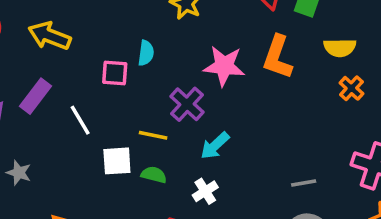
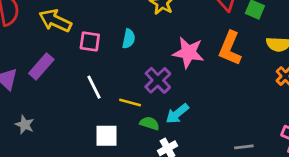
pink square: (115, 73) -> (90, 41), moved
white line: (80, 120) -> (94, 87), moved
white square: (117, 161) -> (107, 136), moved
green semicircle: (154, 175) -> (150, 123), moved

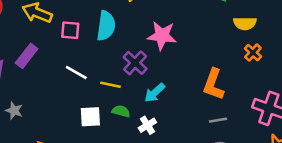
cyan semicircle: (129, 39) -> (106, 26), size x1.6
orange L-shape: (230, 48) -> (213, 84), moved
white line: (94, 87) -> (76, 72), turned -30
green semicircle: (150, 123) -> (121, 111), moved

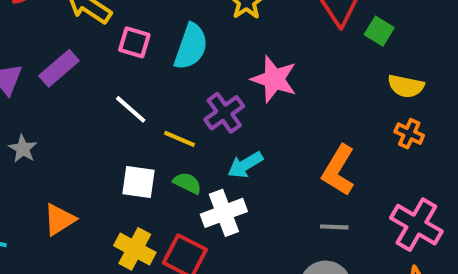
orange cross: (253, 53) -> (409, 134), turned -30
white cross: (147, 125) -> (224, 213), size x1.5

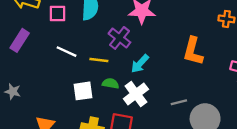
gray line: (334, 227) -> (179, 102), moved

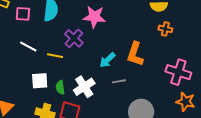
cyan arrow: (140, 64) -> (107, 60), moved
green semicircle: (111, 83) -> (60, 87), moved, turned -112
gray line: (179, 102) -> (119, 81), moved

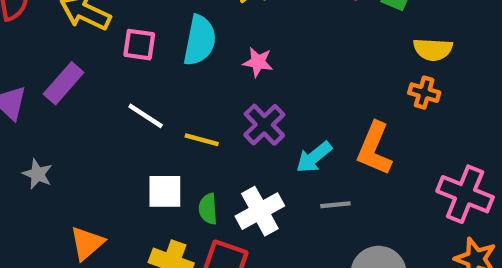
pink star: (94, 17) -> (258, 62), moved, size x0.6
orange cross: (165, 29) -> (424, 93), moved
purple cross: (74, 38) -> (264, 125), moved

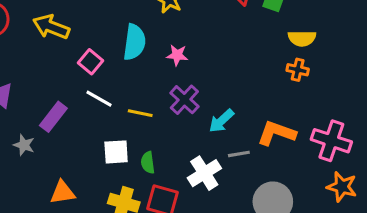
pink square: (139, 45) -> (91, 62), moved, turned 35
purple rectangle: (64, 83) -> (53, 117), moved
orange L-shape: (374, 149) -> (277, 133), moved, turned 90
white cross: (260, 211) -> (204, 173), moved
orange triangle: (87, 243) -> (63, 192), turned 36

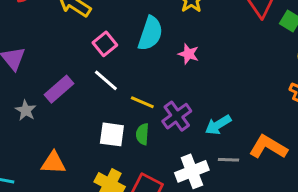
purple cross: (184, 100) -> (177, 116), moved
green semicircle: (148, 162) -> (142, 134), moved

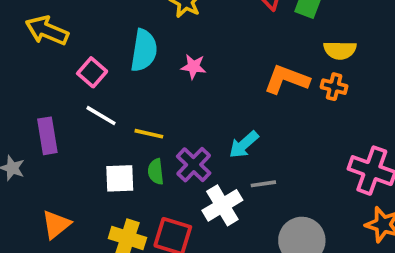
purple rectangle: (59, 89) -> (47, 136), turned -48
purple cross: (177, 116) -> (194, 165), moved
orange L-shape: (268, 147) -> (287, 79), moved
orange triangle: (53, 163) -> (56, 224), turned -32

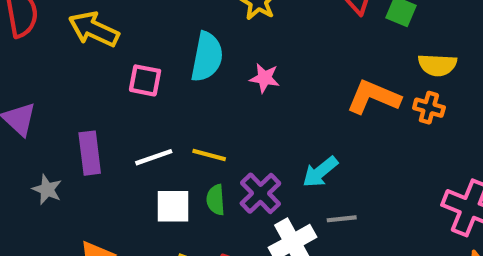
pink square: (92, 72) -> (145, 80), turned -32
white line: (101, 116) -> (154, 157), moved, turned -52

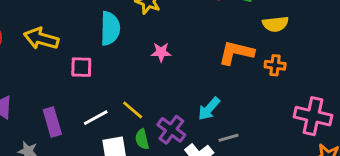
cyan semicircle: (207, 57) -> (110, 28), moved
orange cross: (429, 108) -> (275, 65), moved
yellow line: (209, 155) -> (133, 110), turned 35

